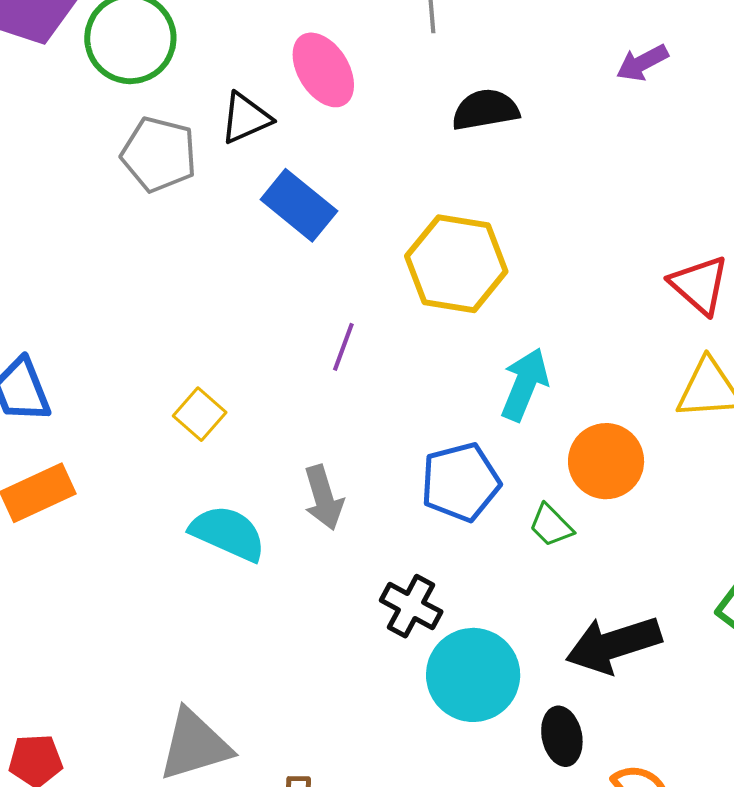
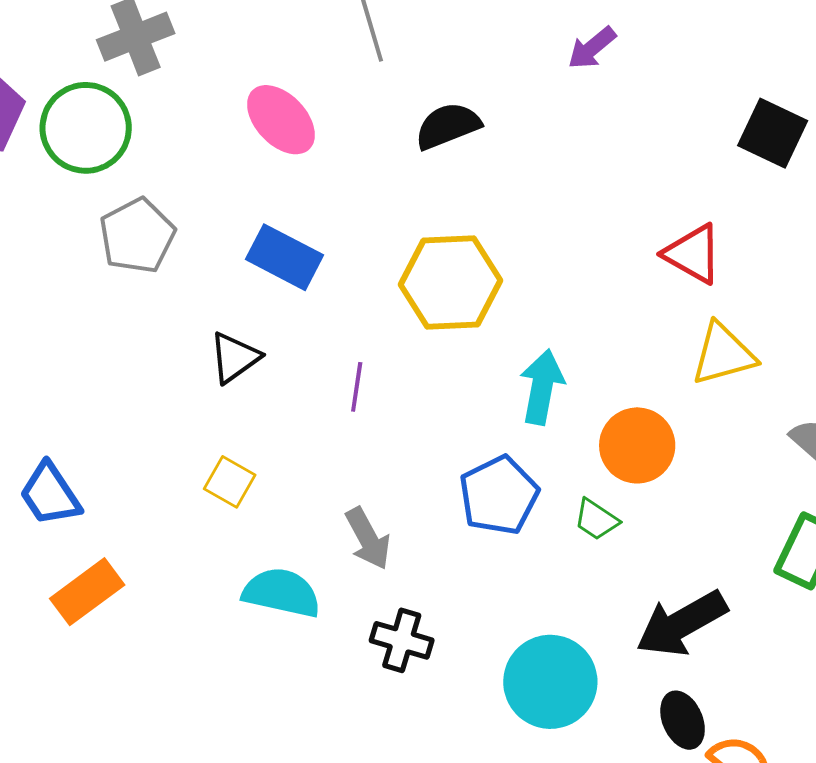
black triangle: (246, 118) -> (235, 357), moved
gray pentagon: (159, 154) -> (137, 236), turned -30
black cross: (411, 606) -> (402, 640), moved
black ellipse: (562, 736) -> (683, 720), moved

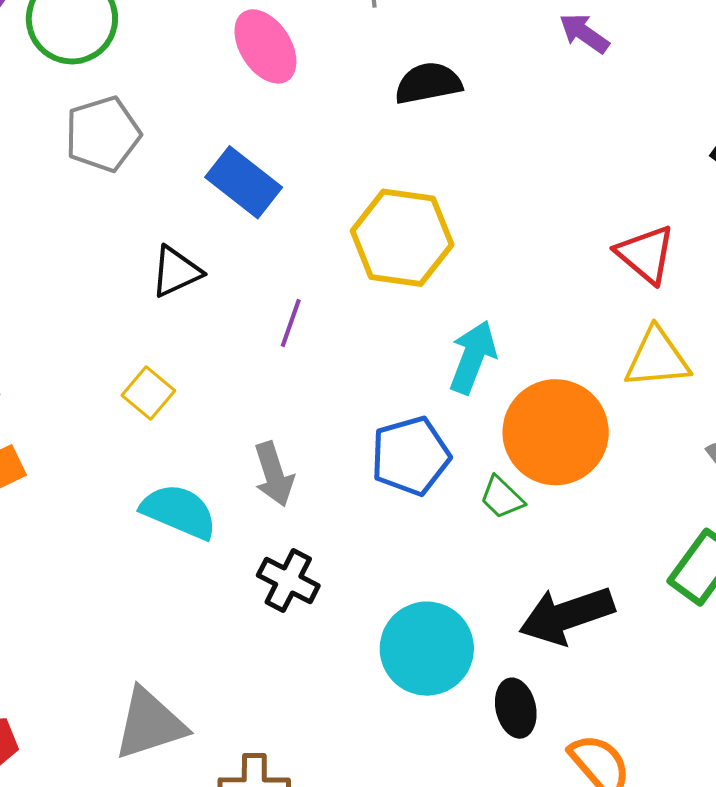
purple arrow: (592, 48) -> (584, 33), turned 64
orange circle: (637, 445) -> (556, 432), size x1.4
black ellipse: (683, 720) -> (516, 708), moved

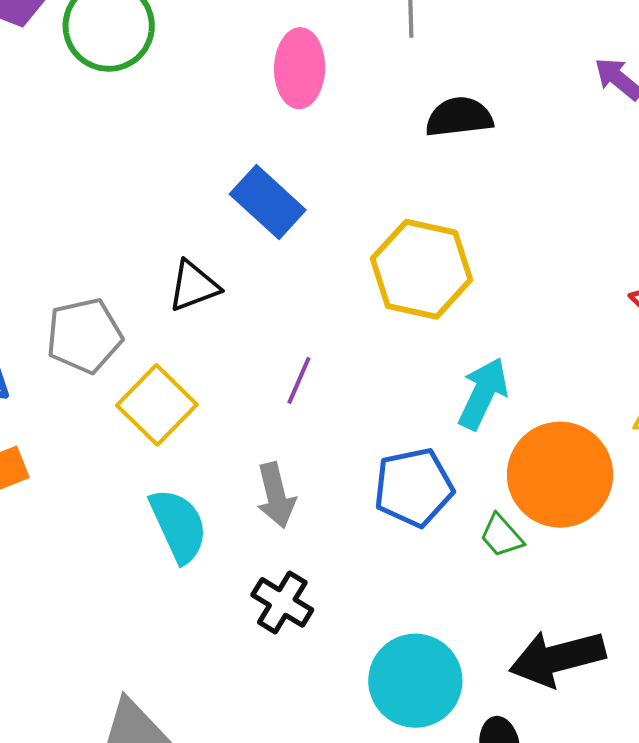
pink ellipse: (265, 46) -> (300, 68), turned 30
gray pentagon: (103, 134) -> (84, 336), moved
purple line: (291, 323) -> (299, 380), moved
yellow square: (148, 393) -> (157, 405), size x1.5
cyan semicircle: (179, 511) -> (178, 525), turned 38

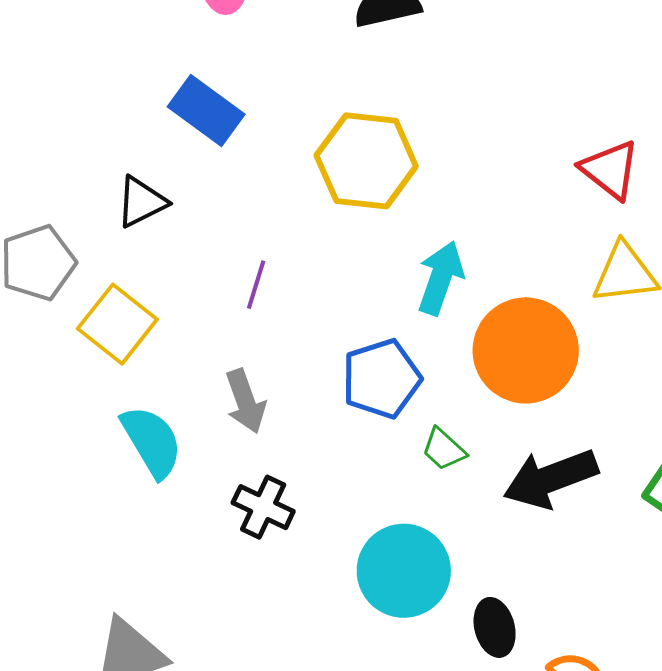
green trapezoid: (501, 536) -> (444, 449), moved
black arrow: (557, 658) -> (551, 479), moved

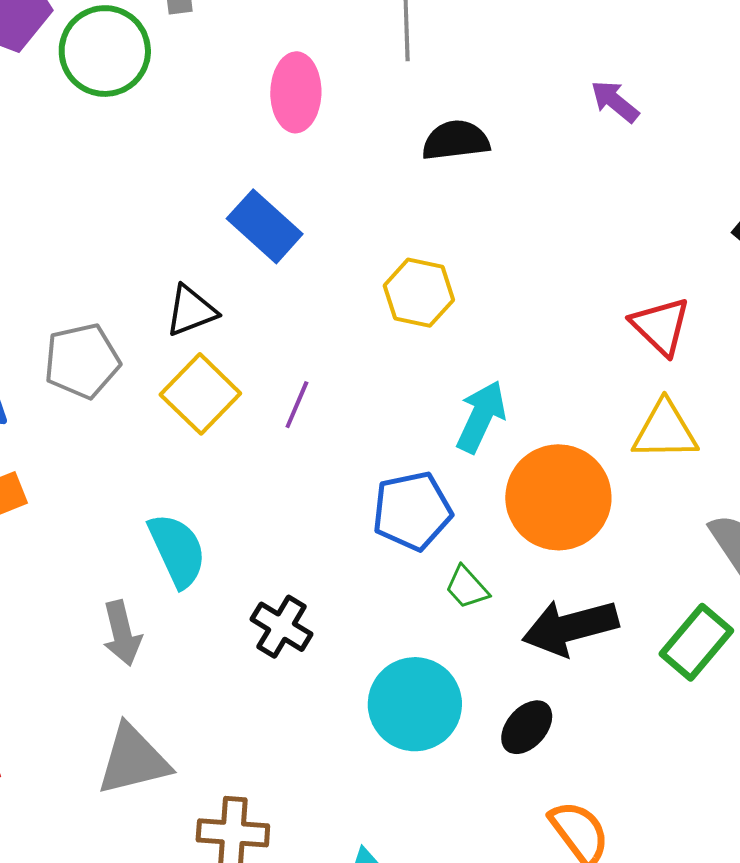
yellow hexagon: (366, 161) -> (419, 293), size x0.7
yellow square: (117, 324) -> (200, 394), moved
gray arrow: (245, 401) -> (122, 633), moved
black ellipse: (495, 627) -> (527, 727), moved, turned 50

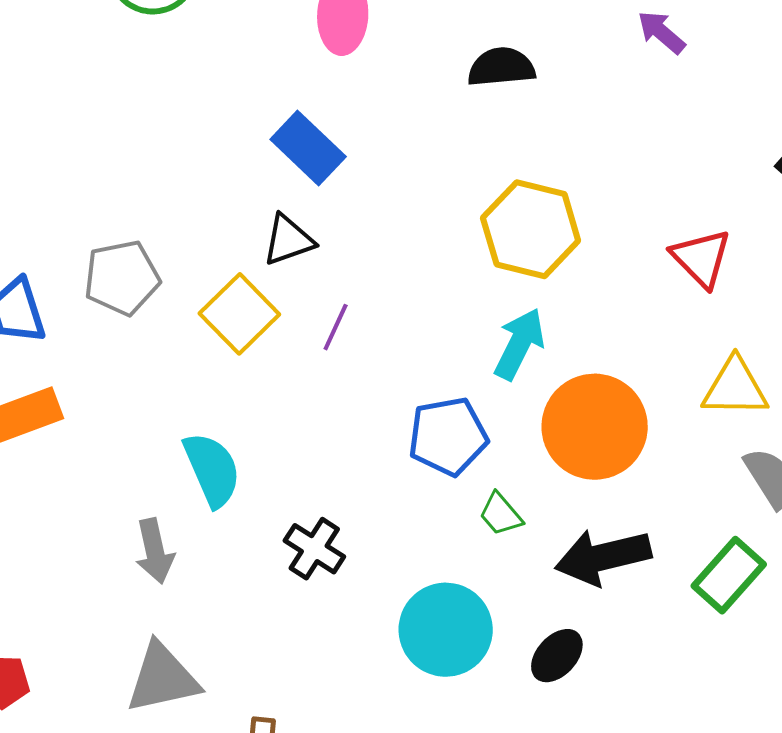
yellow hexagon: (419, 293) -> (531, 229), moved, size x1.4
black triangle: (191, 311) -> (288, 240), moved
yellow triangle: (665, 431) -> (735, 388), moved

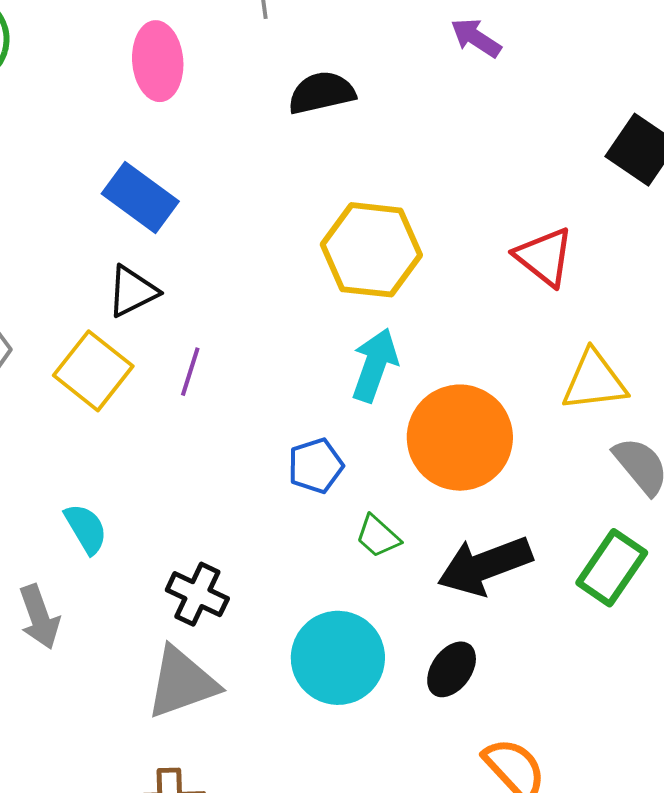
blue pentagon: (448, 436) -> (316, 466), size x0.7
cyan semicircle: (212, 469) -> (86, 529), size x0.7
gray triangle: (163, 678) -> (182, 683), moved

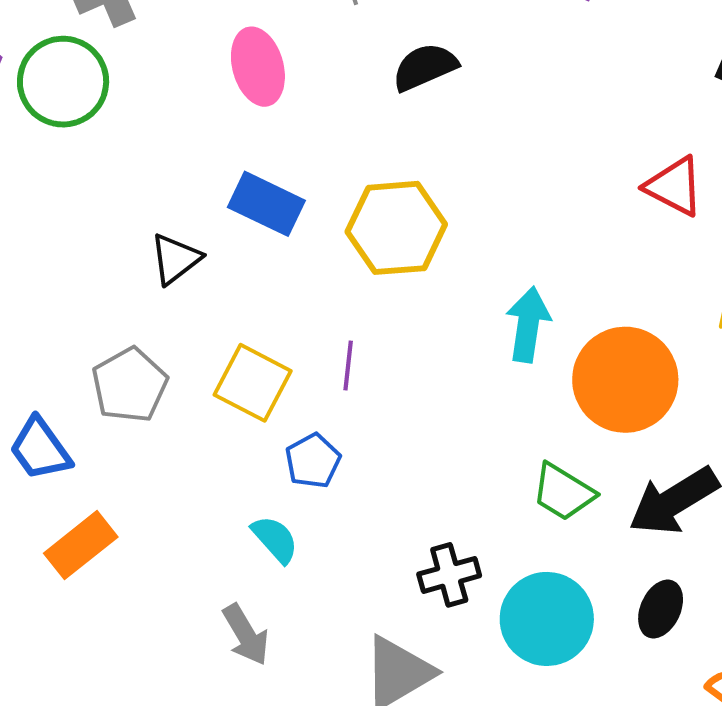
yellow hexagon: (371, 250) -> (396, 228), moved
black triangle: (132, 291) -> (175, 259), moved
blue pentagon: (316, 466) -> (313, 461), moved
green trapezoid: (378, 536) -> (563, 492), size x1.4
black cross: (197, 594) -> (449, 575), moved, turned -30

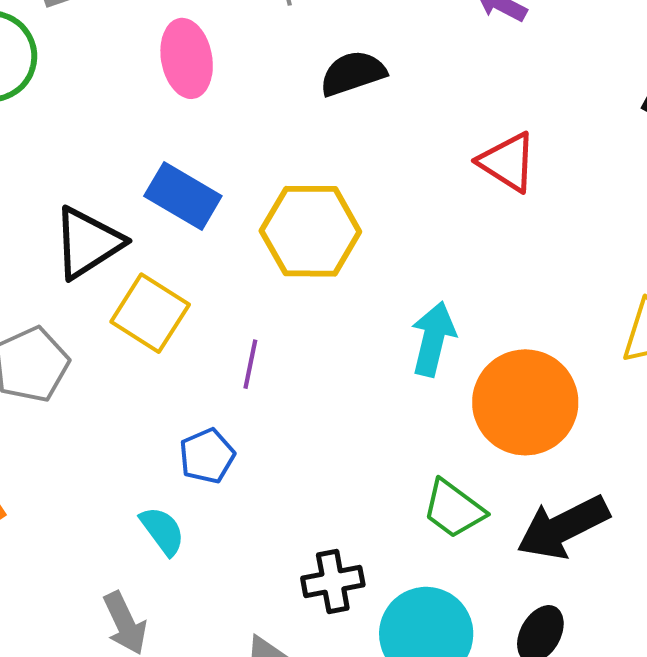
red triangle: (674, 186) -> (508, 162), moved
black triangle: (175, 259) -> (88, 243), size x1.4
yellow square: (253, 383) -> (150, 313), moved

